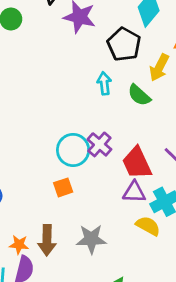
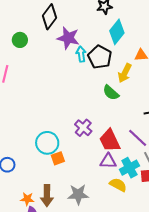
cyan arrow: (104, 83) -> (81, 54), moved
cyan circle: (73, 150) -> (47, 143), moved

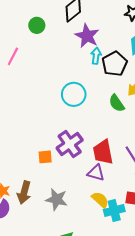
purple cross: (83, 128) -> (70, 144), moved, size x1.4
cyan circle: (47, 143) -> (74, 94), moved
cyan cross: (129, 168) -> (114, 211), moved

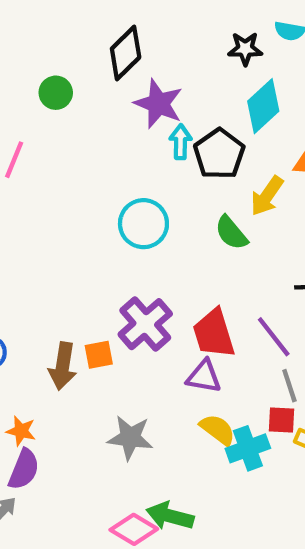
brown arrow: (24, 192) -> (63, 366), moved

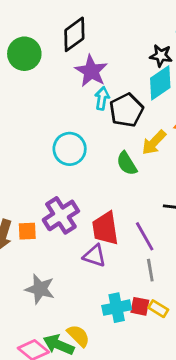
black star: (245, 49) -> (161, 56), moved
green circle: (56, 93) -> (24, 54), size x1.5
red square: (282, 420) -> (140, 306), moved
yellow semicircle: (218, 430) -> (78, 336), moved

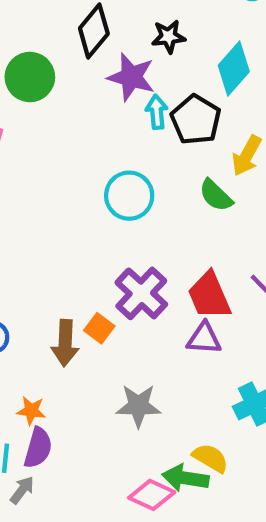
black star: (161, 56) -> (168, 37), moved
orange square: (27, 231) -> (99, 328), turned -36

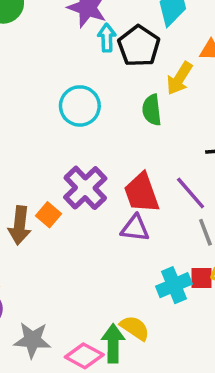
green semicircle: (216, 195) -> (152, 110), turned 36
gray star: (138, 406) -> (32, 340), moved
green arrow: (185, 478) -> (113, 343), turned 78

